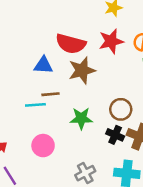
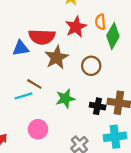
blue triangle: (43, 65) -> (21, 48), moved
brown line: (50, 94) -> (34, 84), turned 49
brown circle: (121, 109) -> (91, 66), moved

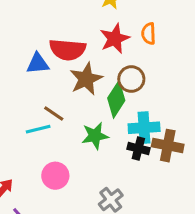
green diamond: (113, 36) -> (116, 99), moved
brown circle: (91, 66) -> (131, 79), moved
cyan cross: (115, 137) -> (144, 128), moved

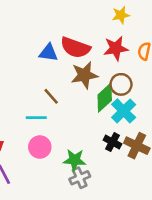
cyan cross: (144, 128) -> (124, 111), moved, turned 35
cyan line: (38, 129) -> (36, 118), moved
green star: (95, 136) -> (75, 160), moved

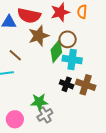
cyan cross: (124, 111) -> (72, 59), turned -30
pink circle: (40, 147) -> (15, 119), moved

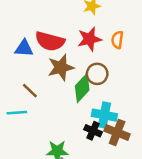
cyan cross: (72, 59) -> (104, 115), moved

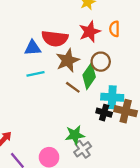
brown line: (30, 91) -> (73, 87), moved
cyan line: (17, 113) -> (36, 74), moved

